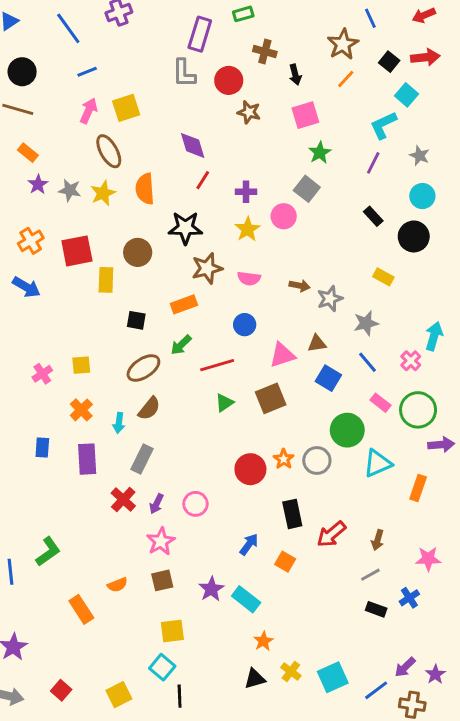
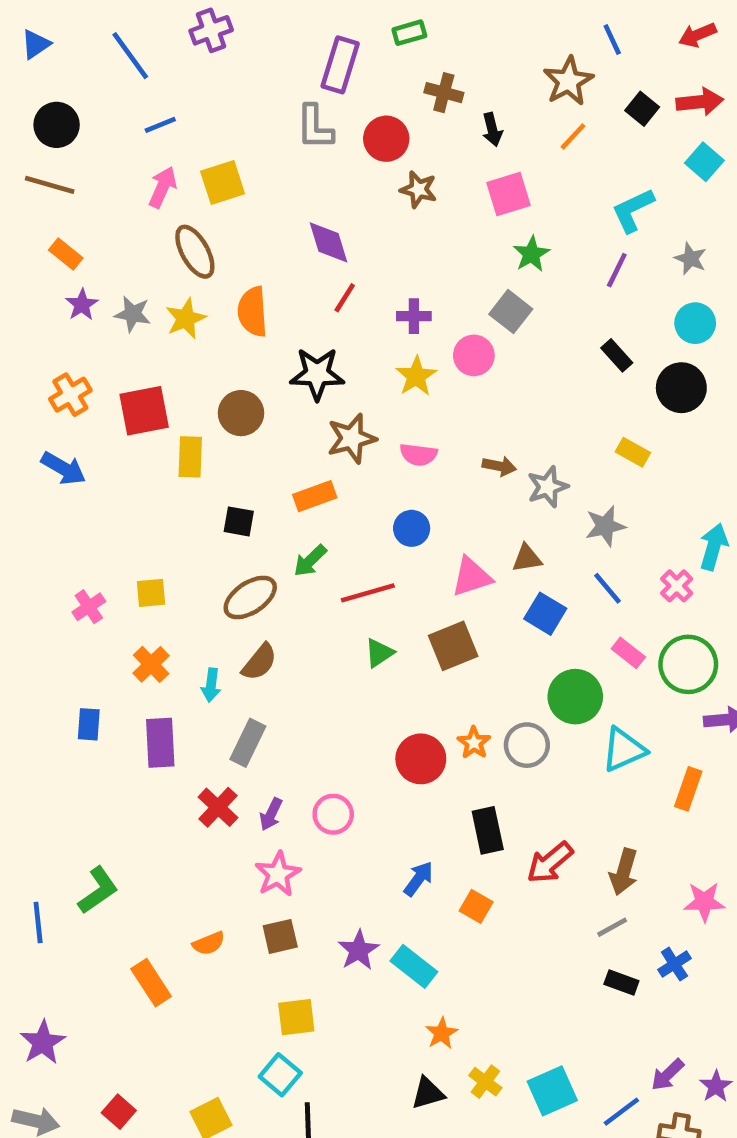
cyan square: (406, 95) -> (704, 162), moved
brown arrow: (378, 540) -> (624, 872), size x1.4

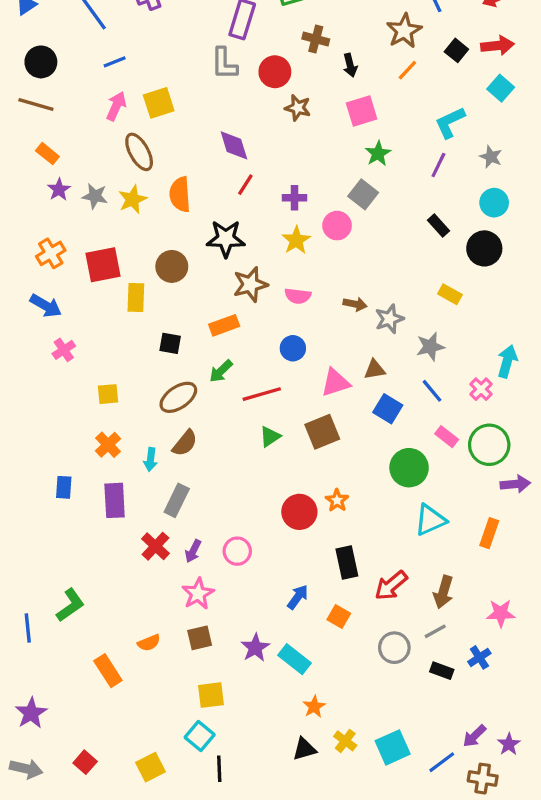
pink cross: (89, 607) -> (64, 350), moved
gray circle: (527, 745) -> (394, 648), moved
cyan triangle: (624, 750) -> (430, 520), moved

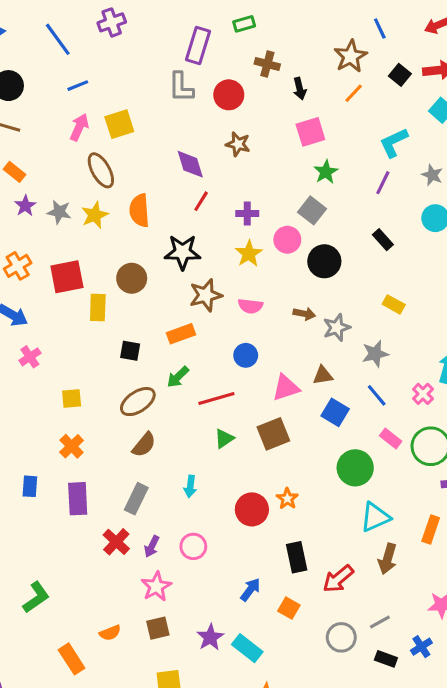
brown star: (298, 108) -> (238, 144), moved
black circle: (484, 248) -> (324, 261), moved
cyan arrow: (151, 460) -> (190, 486), moved
brown arrow: (443, 592) -> (388, 559), moved

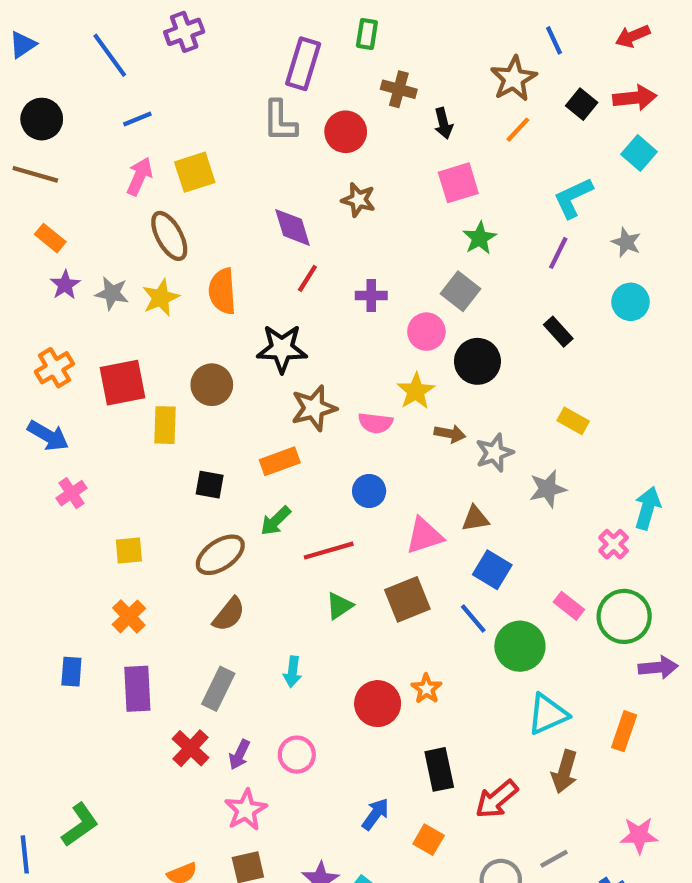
green rectangle: (244, 24) -> (367, 34), turned -65
yellow star: (249, 254) -> (416, 391), moved
blue line: (377, 395) -> (473, 619), moved

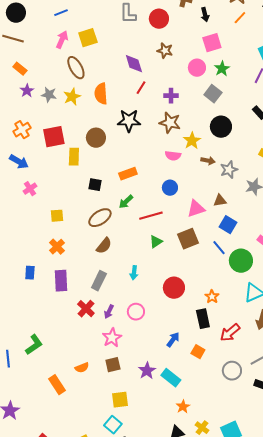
pink circle: (426, 332) -> (197, 68), moved
brown star: (314, 408) -> (170, 123), moved, turned 30
orange star: (426, 689) -> (212, 297), moved

